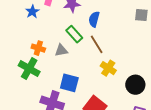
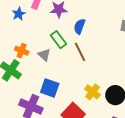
gray triangle: (61, 50) -> (44, 55), turned 48
yellow cross: (108, 68) -> (93, 92), moved

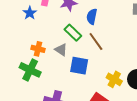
blue square: (50, 88) -> (79, 66), moved

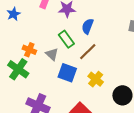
blue star: (30, 13) -> (14, 14), moved
brown line: (96, 41) -> (88, 52), turned 72
yellow cross: (114, 79) -> (96, 79), moved

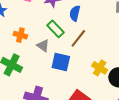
orange cross: (29, 50) -> (20, 35), moved
yellow cross: (96, 79) -> (100, 68), moved

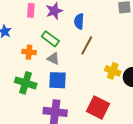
green rectangle: (56, 29) -> (50, 39), moved
blue square: (61, 62) -> (57, 80), moved

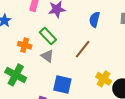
blue semicircle: (79, 21) -> (95, 20), moved
blue square: (57, 80) -> (62, 84), moved

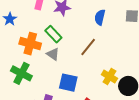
orange cross: (25, 45) -> (30, 44), size x1.5

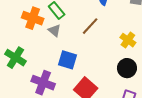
green cross: (21, 73) -> (15, 58), moved
yellow cross: (109, 77) -> (128, 40), moved

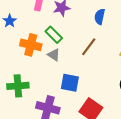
green cross: (15, 58) -> (18, 86), turned -30

